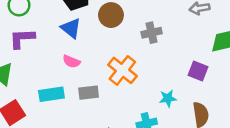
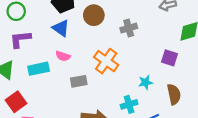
cyan rectangle: (51, 94) -> (39, 69), moved

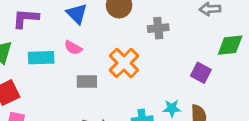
cyan star: (146, 82) -> (172, 108), moved

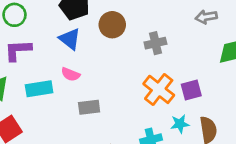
orange cross: (124, 63) -> (159, 89), moved
purple square: (201, 73) -> (191, 90), moved, turned -36

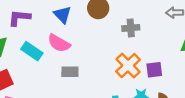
pink semicircle: (71, 74) -> (59, 43), size x1.5
cyan rectangle: (39, 89) -> (32, 51), turned 35

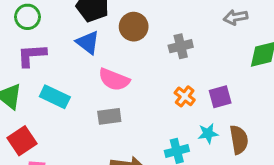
pink semicircle: (59, 43) -> (114, 80), moved
orange cross: (128, 66) -> (185, 96), size x0.6

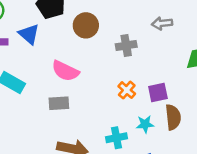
gray arrow: (236, 17) -> (162, 23), moved
blue triangle: (88, 42) -> (29, 34), moved
brown semicircle: (239, 140) -> (173, 117), moved

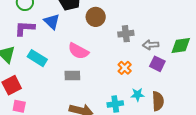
gray arrow: (162, 23) -> (151, 45), moved
purple square: (158, 92) -> (157, 64), moved, turned 35
brown semicircle: (173, 117) -> (158, 101), moved

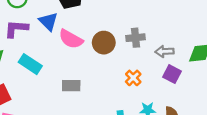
brown circle: (96, 17) -> (104, 43), moved
pink semicircle: (78, 51) -> (71, 39), moved

